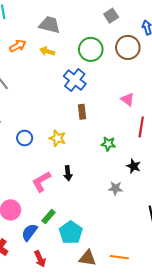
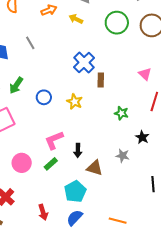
blue cross: (75, 80) -> (84, 62), moved
black arrow: (68, 173) -> (78, 150), moved
green rectangle: (49, 217) -> (51, 164), moved
blue semicircle: (29, 232) -> (75, 218), moved
brown triangle: (88, 258) -> (95, 168), moved

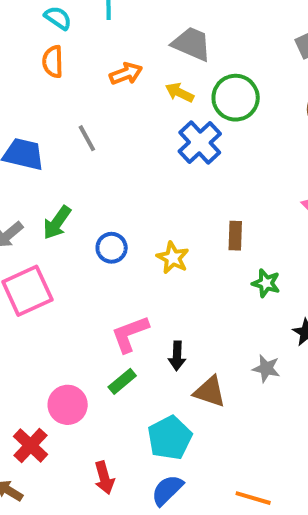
green circle: (117, 23) -> (236, 98), moved
blue cross: (84, 62) -> (200, 143), moved
brown rectangle: (101, 80) -> (235, 236), moved
pink circle: (22, 163) -> (68, 405), moved

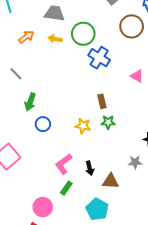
blue cross: (200, 143) -> (99, 58), moved
green arrow: (57, 223) -> (30, 102), moved
yellow star: (173, 258) -> (83, 126), moved
green star: (266, 283) -> (108, 122), moved

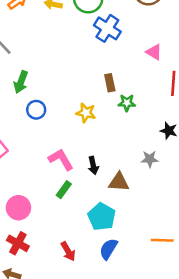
green star: (108, 122) -> (127, 103), moved
pink L-shape: (64, 164) -> (61, 159), turned 95
pink circle: (43, 207) -> (18, 208), moved

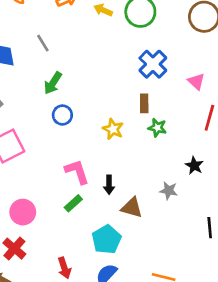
blue cross: (107, 28) -> (153, 64), moved

